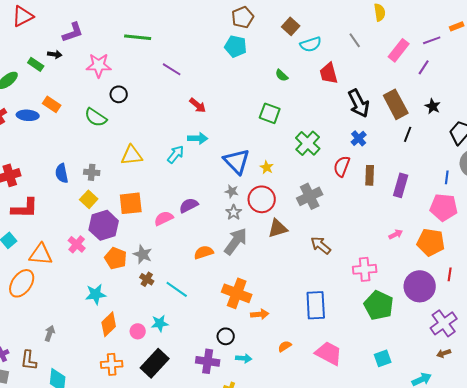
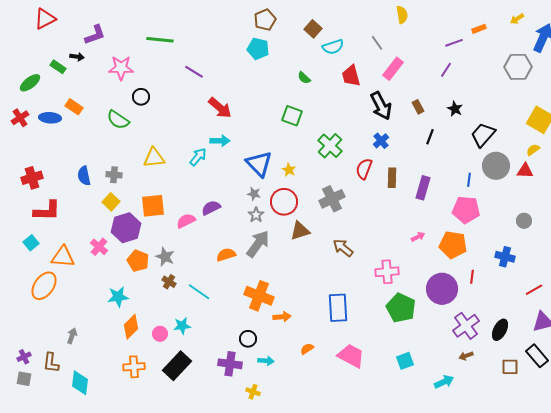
pink rectangle: (399, 50) -> (393, 69), moved
brown rectangle: (396, 104) -> (418, 107), size x0.5
red arrow: (198, 105) -> (220, 108), size x1.4

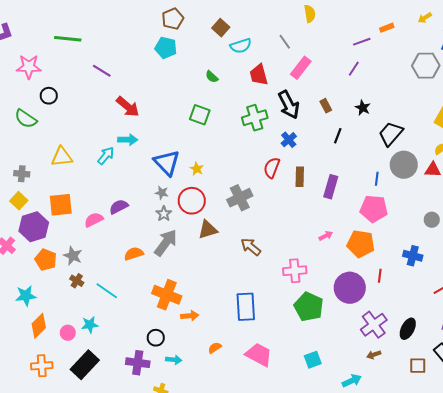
green cross: (330, 146) -> (255, 118), moved, turned 30

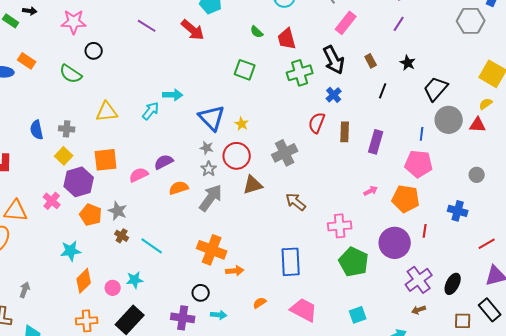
red trapezoid: (259, 75) -> (287, 39), moved
red arrow: (128, 107) -> (193, 30), moved
orange semicircle: (134, 254) -> (179, 188), moved

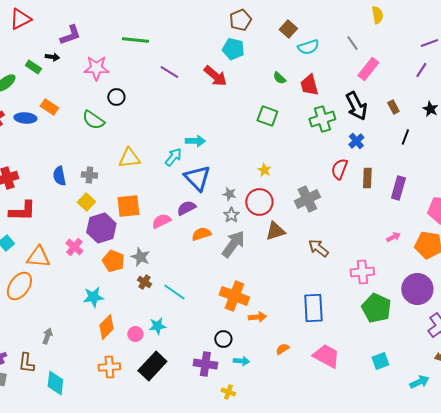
blue triangle: (212, 118) -> (197, 178), moved

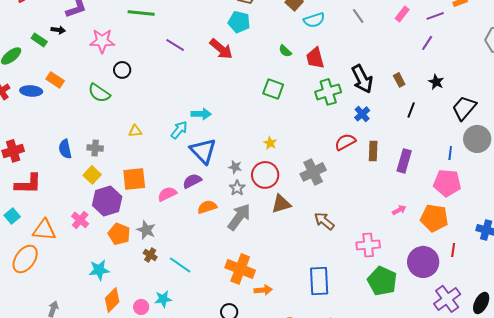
pink rectangle: (368, 69) -> (402, 14), moved, size x0.7
yellow triangle: (129, 158) -> (135, 131), size x0.6
red semicircle: (339, 169) -> (345, 142), turned 40

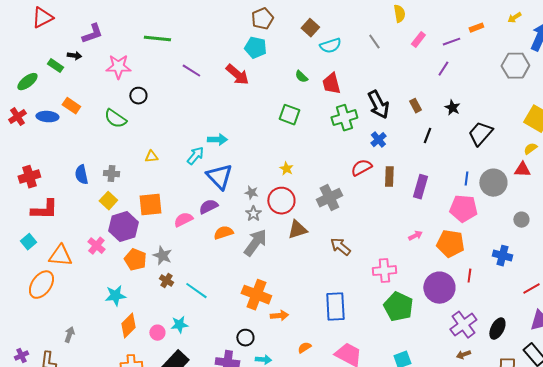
gray circle: (477, 139) -> (493, 183), moved

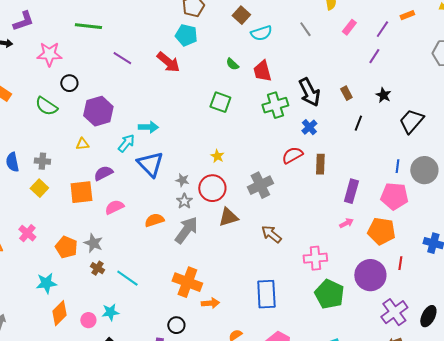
purple line: (451, 42) -> (382, 29), turned -36
purple rectangle: (420, 187) -> (351, 191), moved
purple semicircle: (208, 207) -> (103, 173), moved
purple hexagon: (123, 227) -> (98, 111), moved

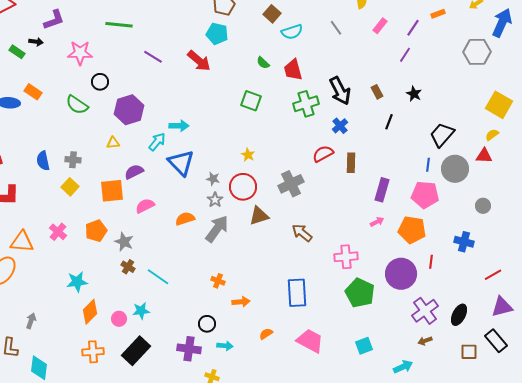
black trapezoid: (411, 121) -> (442, 135), moved
orange pentagon: (66, 247) -> (96, 231), moved, turned 30
orange cross: (187, 282) -> (218, 281), size x0.5

